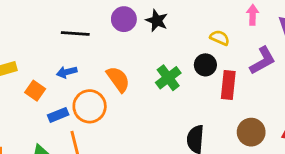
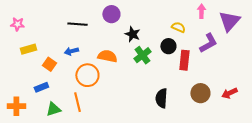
black star: (157, 21) -> (132, 34), moved
orange semicircle: (118, 79) -> (107, 56), turned -42
blue rectangle: (58, 115) -> (41, 87), moved

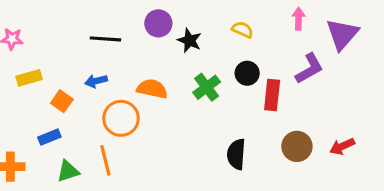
yellow semicircle: (178, 27) -> (242, 30), moved
black star: (132, 34) -> (190, 40), moved

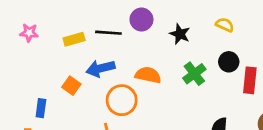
purple circle: (158, 23) -> (141, 19), moved
yellow rectangle: (29, 78) -> (74, 39), moved
blue arrow: (96, 81) -> (100, 68), size x1.5
blue rectangle: (49, 137) -> (41, 108), moved, turned -60

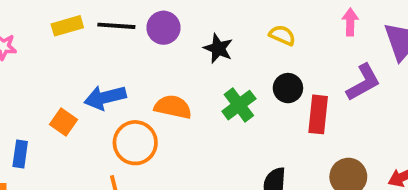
black line: (108, 33) -> (116, 26), moved
yellow rectangle: (74, 39) -> (67, 26), moved

